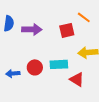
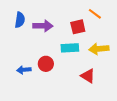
cyan rectangle: (59, 64) -> (70, 48), moved

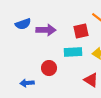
blue semicircle: (20, 20) -> (23, 24), turned 63
blue arrow: (24, 70) -> (27, 83), moved

